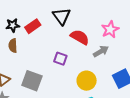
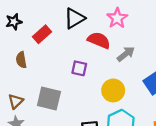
black triangle: (62, 16) -> (74, 18), turned 42
black star: (13, 25) -> (14, 22), moved
pink star: (110, 29) -> (117, 18), moved

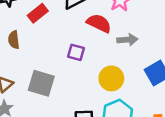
gray arrow: (126, 54) -> (127, 40), turned 30

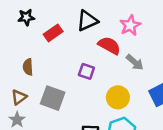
brown semicircle: (14, 40) -> (28, 67), moved
gray arrow: (127, 40) -> (135, 62), turned 42

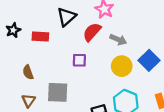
red rectangle: (53, 33) -> (40, 36), turned 56
red semicircle: (109, 45) -> (92, 32), turned -60
yellow circle: (118, 97) -> (122, 66), moved

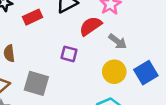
red rectangle: (40, 36) -> (32, 17), turned -42

